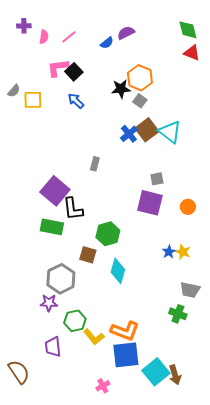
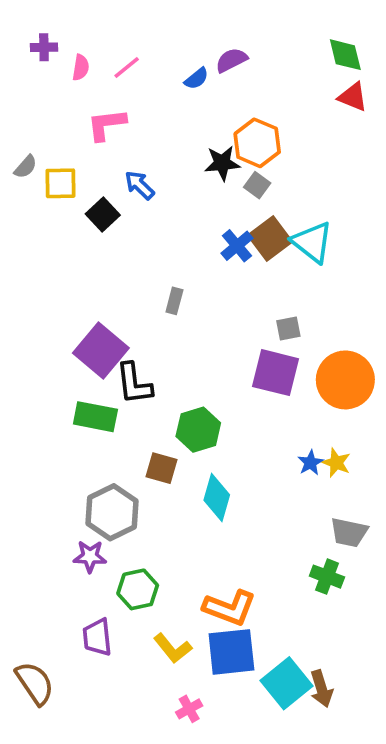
black square: (74, 72) -> (103, 215), moved
orange circle: (188, 207) -> (345, 380), size x2.0
yellow L-shape: (94, 337) -> (173, 648), moved

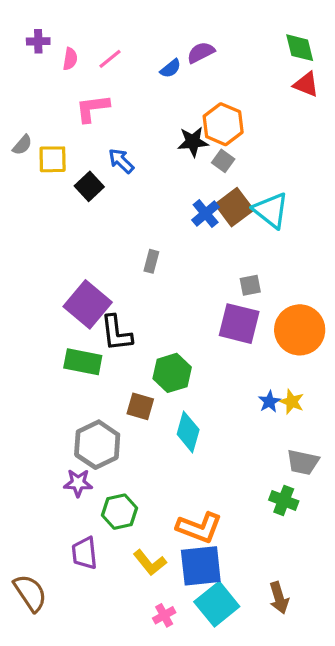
cyan square: (287, 683) -> (217, 604), moved

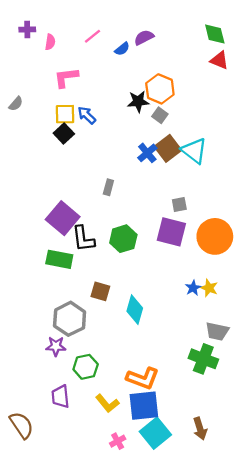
pink line: (110, 59) -> (92, 36), moved
yellow square: (53, 159) -> (65, 114), moved
green hexagon: (172, 373) -> (123, 239), moved
green cross: (284, 500) -> (203, 359), size x1.4

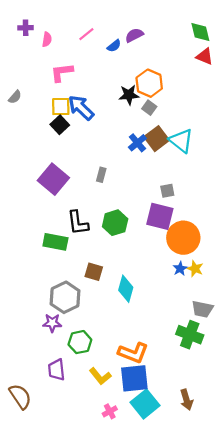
blue arrow: (87, 115) -> (81, 108), size x1.5
purple square: (63, 218) -> (53, 179), moved
orange circle: (215, 236) -> (183, 238), moved

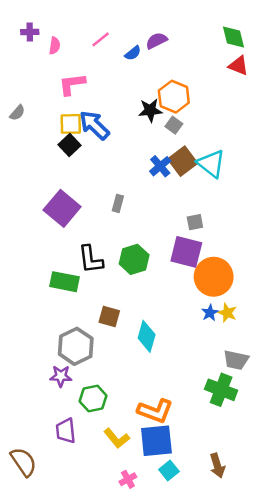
cyan square: (145, 404) -> (169, 471), size x0.6

